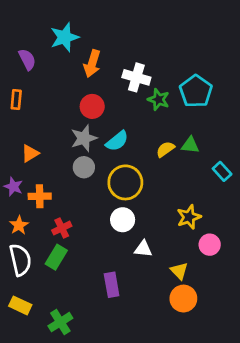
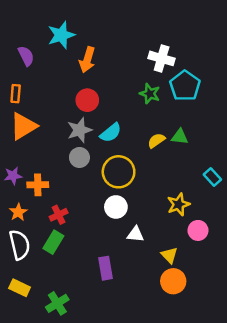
white cross: (136, 77) -> (162, 58), moved
orange triangle: (30, 153) -> (23, 126), moved, size x1.6
cyan rectangle: (222, 171) -> (212, 177), moved
purple star: (13, 187) -> (13, 176), turned -30

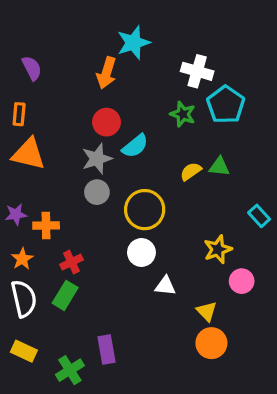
cyan star: (61, 35) -> (134, 43), moved
orange triangle: (23, 126) -> (29, 154), turned 44
cyan semicircle: (111, 133) -> (135, 146), moved
purple rectangle: (106, 268) -> (106, 349), moved

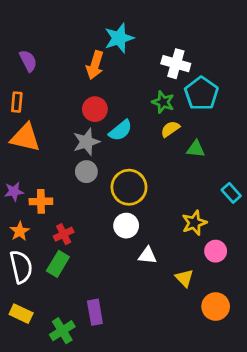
yellow semicircle: (191, 171) -> (170, 129), moved
orange circle: (211, 343) -> (216, 307), moved

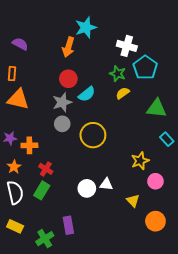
purple semicircle: (28, 61) -> (20, 44), turned -35
green triangle: (196, 149) -> (156, 108), moved, size x1.5
white circle: (126, 226) -> (87, 188), moved
red cross: (64, 234) -> (46, 169), turned -32

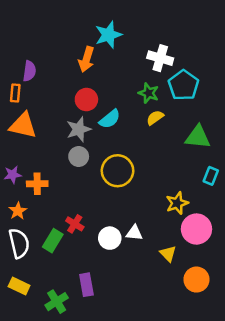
purple semicircle: (20, 44) -> (29, 71), moved, turned 70
cyan rectangle: (167, 139) -> (211, 176), turned 64
red cross: (46, 169) -> (75, 224), moved
pink circle: (155, 181) -> (196, 229), size x1.5

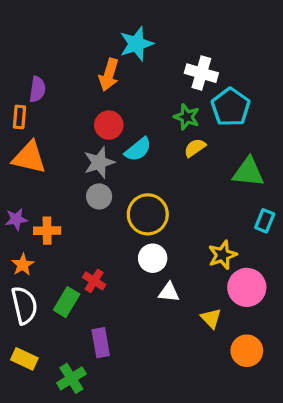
white circle: (110, 238) -> (153, 258), moved
purple rectangle: (86, 285) -> (101, 343), moved

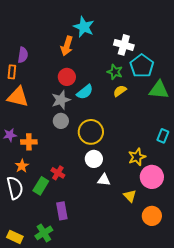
cyan star: (136, 44) -> (84, 27), turned -30
green triangle: (248, 172) -> (159, 90), moved
orange star: (23, 265) -> (22, 166), moved
yellow rectangle: (24, 359) -> (15, 237), moved

